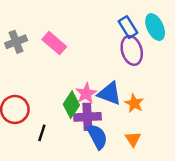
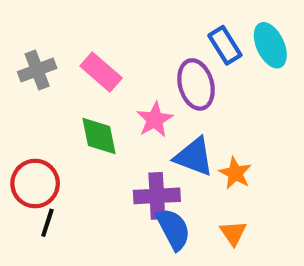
purple ellipse: (132, 50) -> (196, 84), moved
pink star: (86, 93) -> (155, 120), moved
green diamond: (71, 105) -> (99, 136), moved, turned -45
black line: (42, 133) -> (47, 223), moved

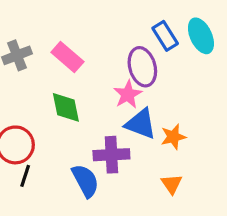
pink star: (155, 120) -> (128, 94), moved
orange star: (235, 173) -> (173, 137), turned 30
blue semicircle: (173, 229) -> (85, 181), moved

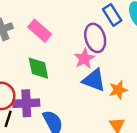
purple cross: (111, 155) -> (26, 103), moved

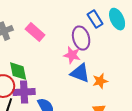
pink star: (84, 58) -> (72, 55), turned -30
green diamond: (38, 68) -> (18, 71), moved

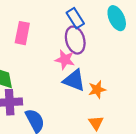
blue rectangle: (95, 19) -> (75, 18), moved
pink rectangle: (35, 32) -> (22, 33), turned 60

